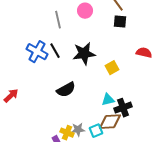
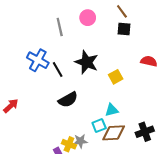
black line: (55, 51) -> (58, 70), moved
black star: (84, 54) -> (87, 62), turned 30
black cross: (123, 108) -> (145, 132), moved
cyan square: (96, 131) -> (99, 126), moved

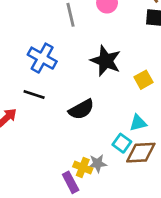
black line: (58, 70) -> (34, 95), moved, turned -42
cyan square: (99, 126) -> (122, 143), turned -32

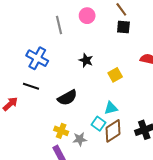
black star: (106, 61) -> (86, 60), size x0.6
brown diamond: (141, 153) -> (113, 131), turned -30
yellow cross: (83, 168) -> (61, 131), moved

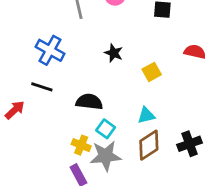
black semicircle: (67, 98) -> (89, 102), turned -144
cyan square: (98, 124) -> (106, 129), moved
gray star: (80, 139) -> (106, 156), size x1.6

